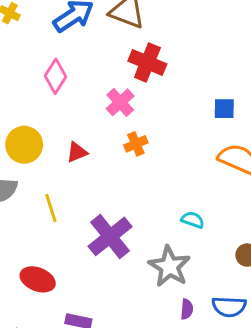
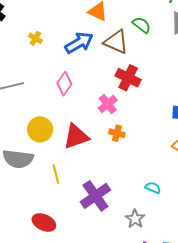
orange cross: (136, 144) -> (117, 133), turned 35
red triangle: (77, 152) -> (76, 137), size x1.8
gray star: (169, 266) -> (135, 219), size x0.7

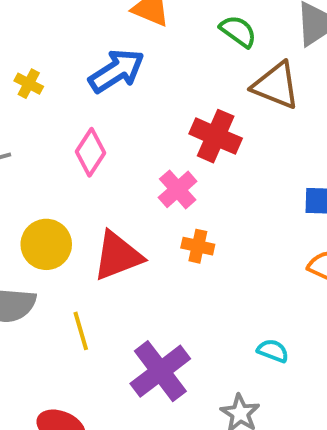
yellow cross: (35, 38) -> (29, 84), moved
brown triangle: (116, 42) -> (276, 85), moved

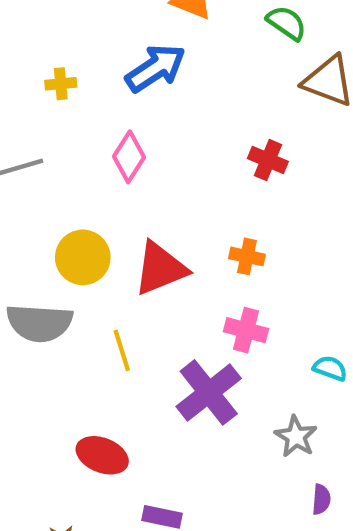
yellow cross: (29, 84) -> (61, 84), turned -32
red cross: (216, 136) -> (268, 160), moved, size x0.7
pink cross: (178, 189) -> (246, 330), moved, turned -33

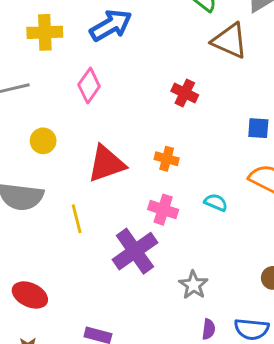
yellow cross: (61, 84) -> (45, 32), size x1.6
yellow circle: (83, 257) -> (43, 141), moved, size x0.7
cyan semicircle: (330, 368) -> (216, 202), moved
red ellipse: (102, 455) -> (30, 295), moved

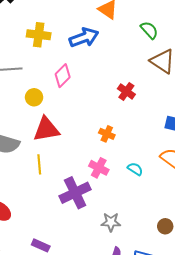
yellow circle: (43, 141) -> (34, 97), moved
red triangle: (106, 164) -> (46, 129), moved
gray star: (193, 285) -> (111, 222), turned 30

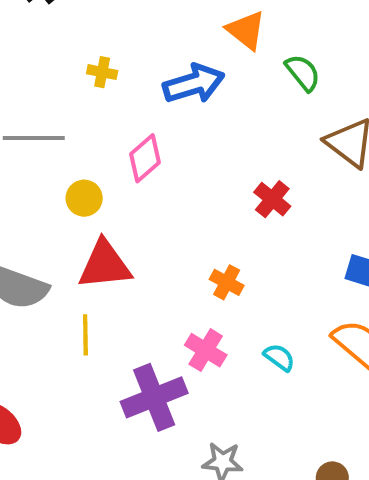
green semicircle: (149, 30) -> (303, 73), moved
yellow cross: (39, 35) -> (102, 72), size x0.6

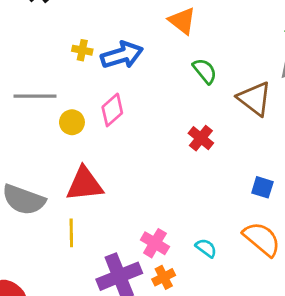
green semicircle: (303, 73) -> (205, 71), moved
blue arrow: (194, 84) -> (122, 55), moved
yellow circle: (84, 198) -> (72, 122), moved
orange cross: (227, 282) -> (164, 277), moved, turned 35

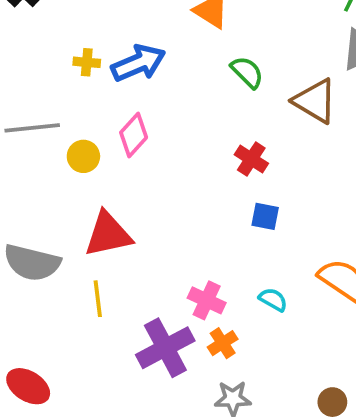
blue square: (262, 187) -> (265, 216), moved

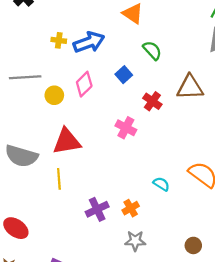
brown triangle: (315, 101) -> (190, 87), moved, turned -36
blue square: (265, 216) -> (124, 75), moved, turned 35
pink cross: (207, 300) -> (126, 128), moved
purple cross: (165, 348) -> (97, 209), size x0.7

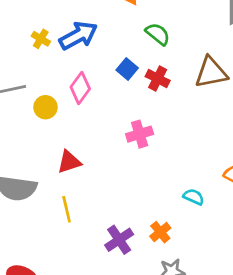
yellow cross: (59, 40) -> (41, 39), turned 32
red cross: (152, 101) -> (158, 79), moved
pink cross: (126, 128) -> (140, 134), turned -36
red triangle: (67, 141) -> (69, 162), size x0.7

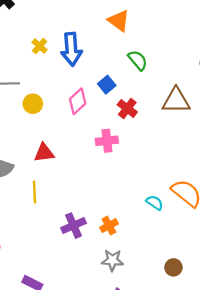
blue arrow: (78, 36) -> (71, 49), turned 104
red cross: (158, 79) -> (127, 108), moved
pink diamond: (80, 88) -> (78, 101), moved
cyan semicircle: (194, 197) -> (155, 203), moved

